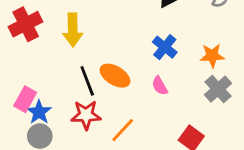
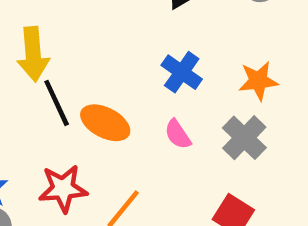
black line: (87, 81) -> (57, 103), moved
gray cross: (218, 89) -> (244, 138), moved

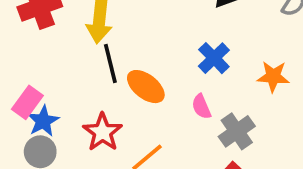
gray cross: (244, 138) -> (237, 131), moved
red star: (63, 189) -> (103, 132), turned 30

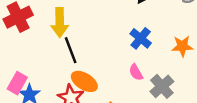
orange ellipse: (146, 87) -> (84, 81), moved

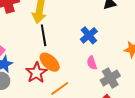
blue cross: (141, 38) -> (89, 35), moved

